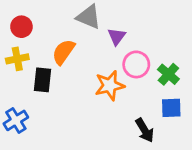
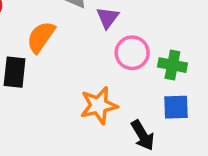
green cross: (168, 74) -> (172, 65), turned -30
orange star: (110, 85) -> (99, 105), moved

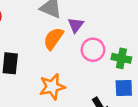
orange semicircle: (41, 37) -> (53, 39), moved
orange star: (99, 105) -> (52, 87), moved

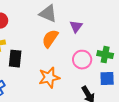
purple triangle: (76, 25) -> (76, 27), moved
pink circle: (93, 50) -> (82, 60), moved

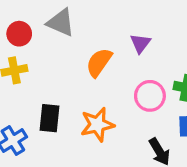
gray triangle: (48, 14) -> (61, 23), moved
black rectangle: (15, 59) -> (49, 118), moved

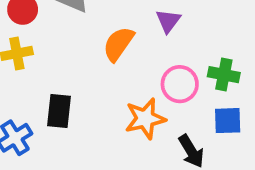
orange star: (97, 125) -> (145, 119), moved

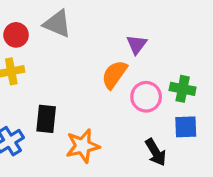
orange semicircle: (118, 44) -> (114, 75), moved
orange star: (145, 119) -> (83, 146), moved

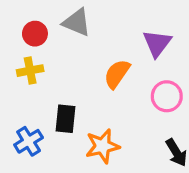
purple triangle: (137, 44) -> (157, 43), size x1.4
orange semicircle: (114, 75) -> (117, 74), moved

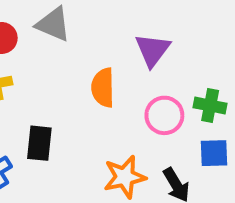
orange semicircle: (117, 74) -> (103, 88), turned -36
orange star: (102, 146) -> (125, 177), moved

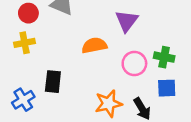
orange semicircle: (103, 88) -> (94, 45), turned 80

